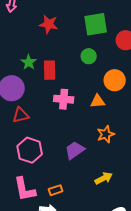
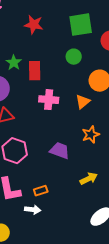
orange triangle: (98, 101) -> (83, 102), turned -35
purple trapezoid: (75, 150) -> (60, 151), turned 55

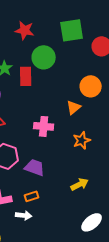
green circle: (74, 57) -> (44, 57), moved, size x1.5
pink cross: (49, 100) -> (44, 126), moved
purple trapezoid: (60, 151) -> (35, 167), moved

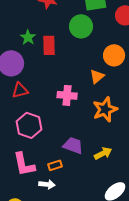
green circle: (44, 57) -> (81, 26), moved
orange star: (82, 140) -> (105, 109), size x1.4
purple trapezoid: (35, 167) -> (73, 145), moved

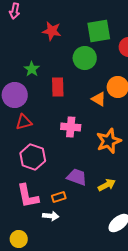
red rectangle: (49, 45) -> (58, 87), moved
orange triangle: (97, 76) -> (99, 99), moved, turned -49

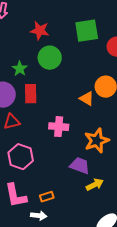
green circle: (85, 58) -> (50, 58), moved
red rectangle: (58, 87) -> (31, 94), moved
purple trapezoid: (77, 177) -> (80, 166), moved

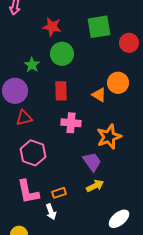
red rectangle: (31, 94) -> (61, 91), moved
purple trapezoid: (80, 166) -> (92, 162), turned 35
yellow arrow: (95, 185) -> (95, 186), moved
white arrow: (39, 216) -> (51, 212), turned 63

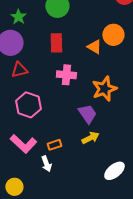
green star: (32, 65) -> (18, 17), moved
pink L-shape: (28, 192) -> (23, 144), turned -36

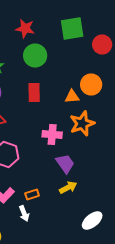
orange triangle: (94, 47) -> (72, 96), turned -35
pink cross: (66, 75) -> (52, 134), moved
orange star: (104, 89) -> (82, 124), moved

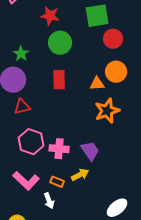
red circle: (102, 44) -> (113, 39), moved
pink cross: (52, 134) -> (59, 149), moved
yellow arrow: (68, 188) -> (80, 175), moved
orange rectangle: (32, 194) -> (57, 182), turned 40

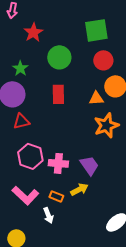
red star: (50, 16) -> (33, 32), moved, turned 30
red circle: (113, 39) -> (103, 60), moved

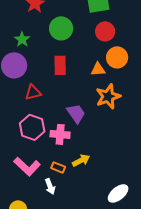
red triangle: (21, 121) -> (33, 92), moved
purple trapezoid: (89, 165) -> (76, 113), moved

